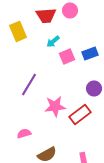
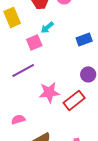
pink square: (67, 56) -> (34, 42), moved
purple line: (29, 84) -> (23, 70), turned 30

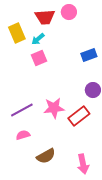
cyan arrow: (47, 27) -> (38, 39), moved
purple line: (23, 70) -> (22, 110), moved

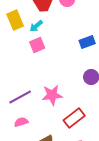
red rectangle: (79, 116) -> (74, 118), moved

